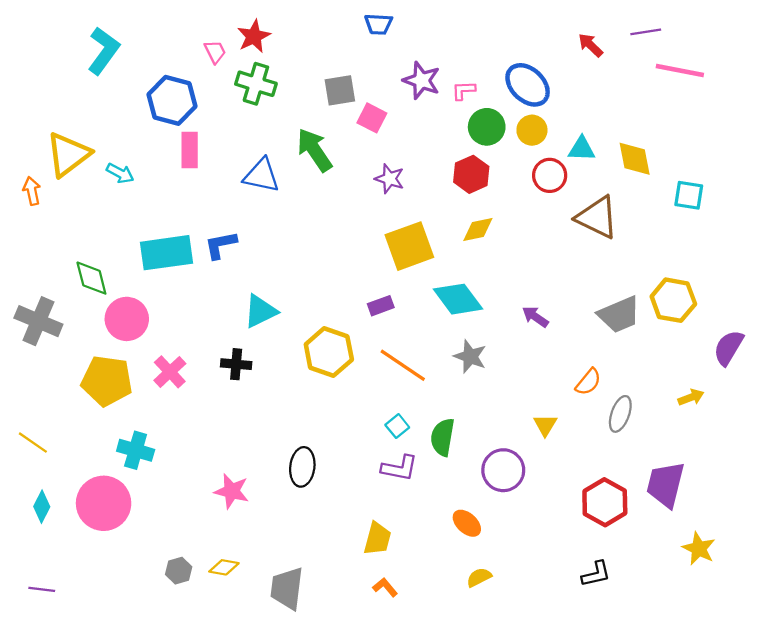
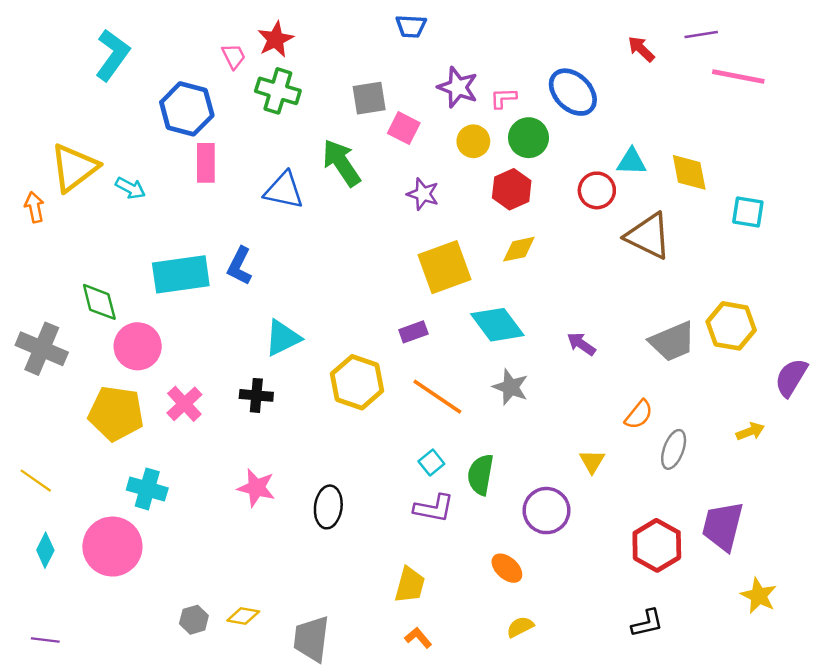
yellow circle: (532, 130) -> (473, 141), moved
blue L-shape: (221, 245) -> (240, 266), turned -52
pink star: (232, 491) -> (256, 488), moved

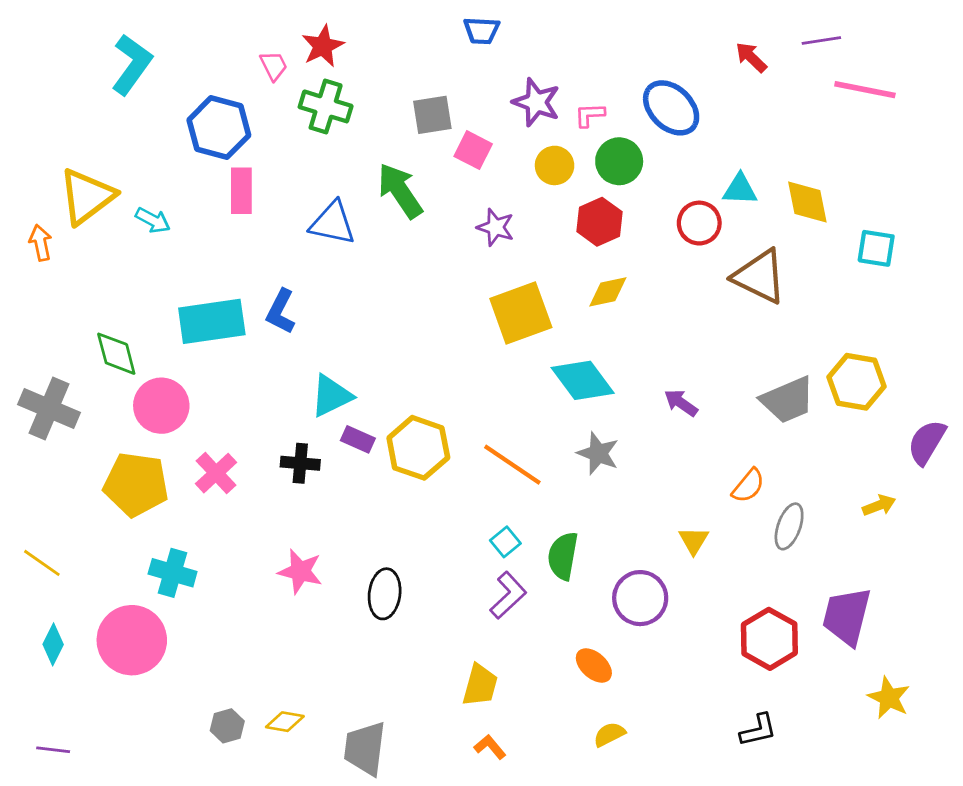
purple rectangle: (413, 332) -> (358, 439), moved, turned 44
purple L-shape: (434, 508) -> (508, 595), turned -54

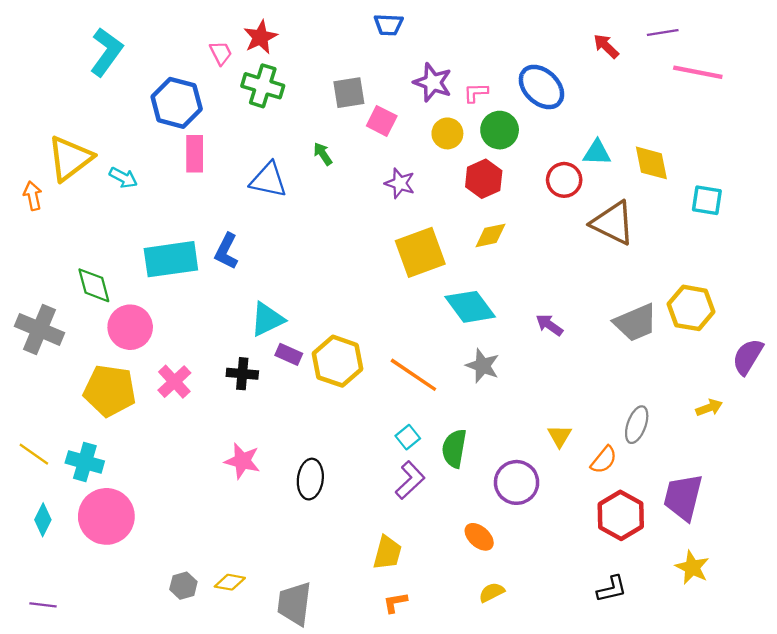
green arrow: (400, 191) -> (323, 154), size x0.5
orange semicircle: (748, 486) -> (604, 460), moved
cyan cross: (173, 573) -> (85, 462), moved
yellow star: (889, 698) -> (692, 567), moved
orange L-shape: (490, 747) -> (395, 603), turned -60

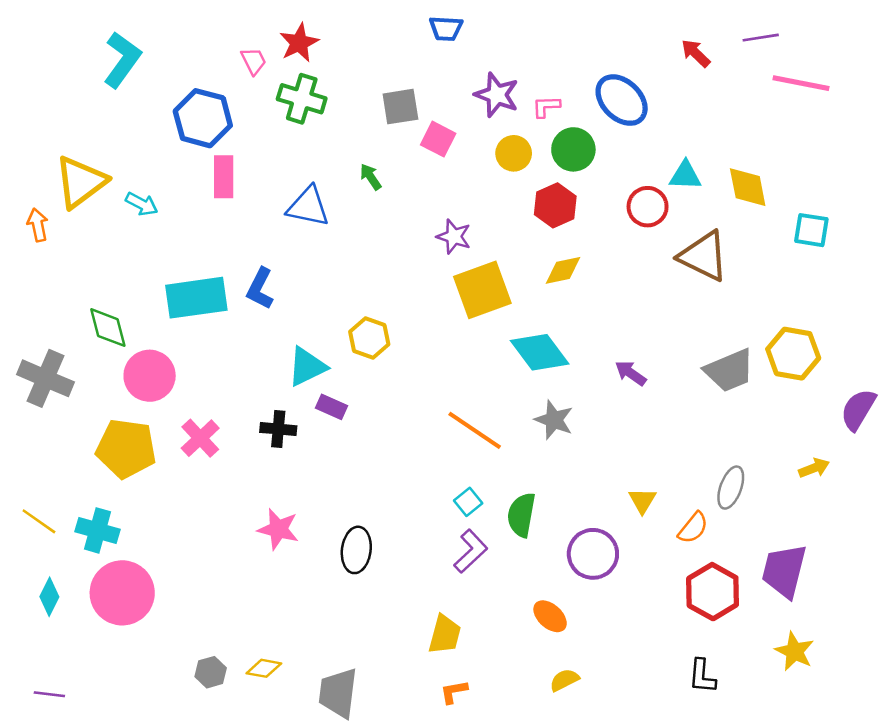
purple star: (400, 183) -> (454, 237), moved
yellow hexagon: (338, 361) -> (369, 338), moved, size x0.7
black L-shape: (612, 589) -> (702, 676), turned 108

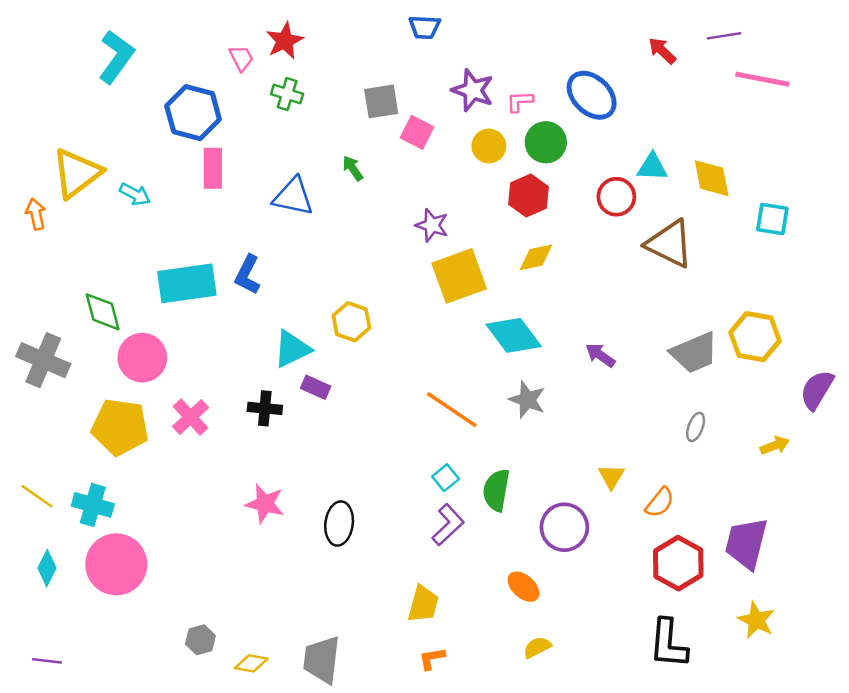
green cross: (302, 99) -> (287, 94), size x0.7
gray ellipse: (731, 488) -> (696, 427), moved, size x0.7
yellow diamond: (264, 668) -> (251, 663), moved
black L-shape: (702, 676) -> (668, 644), size x1.5

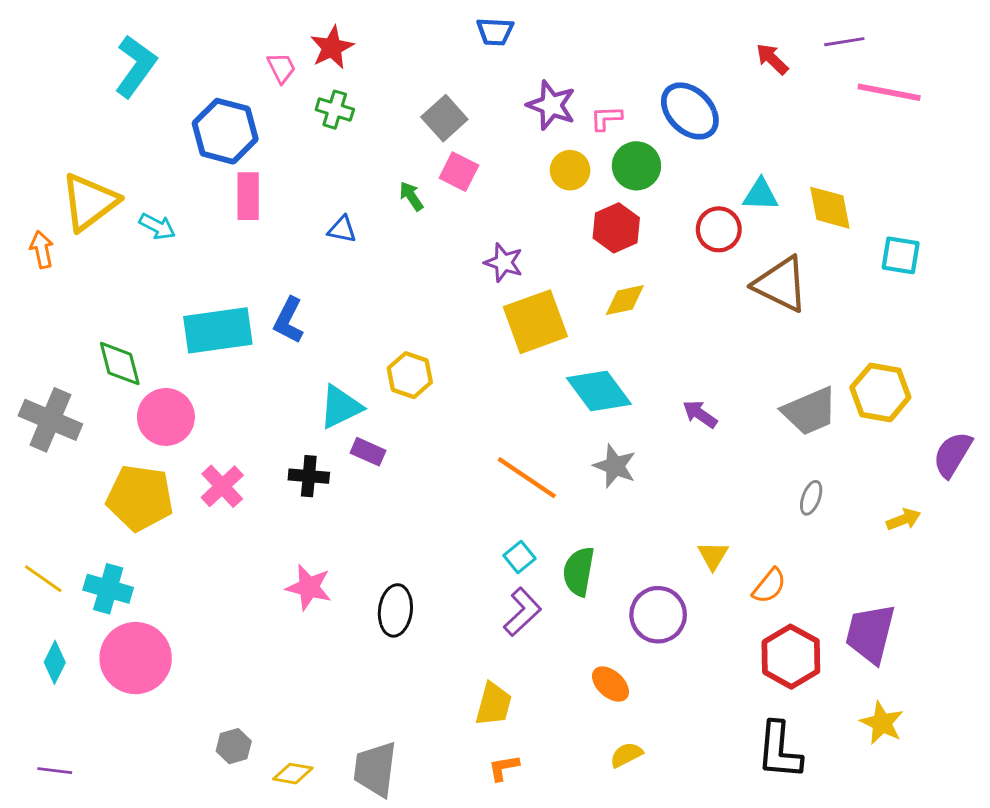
gray square: (381, 101) -> (444, 118), turned -33
pink square: (417, 132) -> (459, 172), moved
blue triangle: (293, 197) -> (342, 229), size x0.6

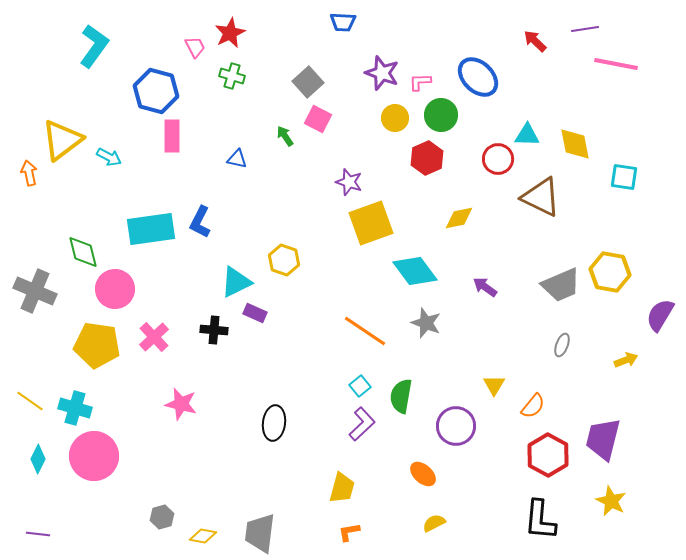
yellow diamond: (625, 300) -> (459, 218), moved
pink star: (309, 587) -> (181, 404), moved

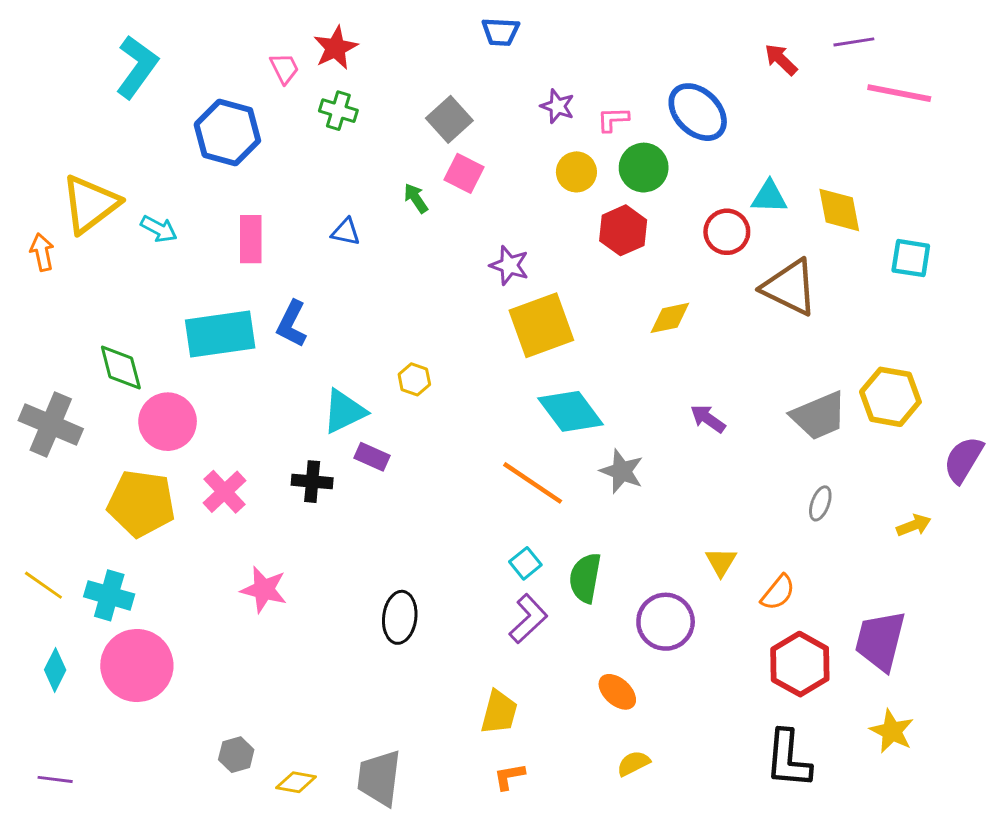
purple star: (382, 73) -> (557, 106), size x0.7
pink rectangle: (172, 136) -> (251, 239), moved
yellow hexagon: (284, 260) -> (414, 379), size x0.7
cyan diamond: (415, 271) -> (571, 411), moved

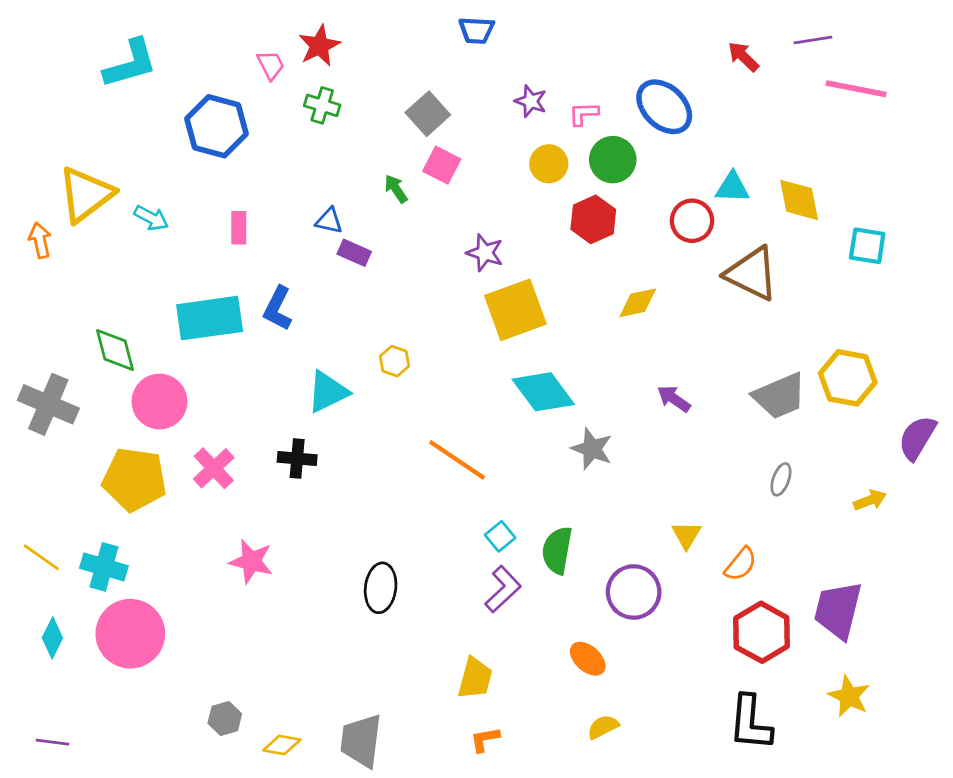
cyan L-shape: (137, 67) -> (130, 64), turned 38
pink rectangle: (251, 239) -> (239, 228), size x0.7
purple rectangle: (372, 457) -> (354, 253), moved
orange line: (533, 483) -> (457, 460), moved

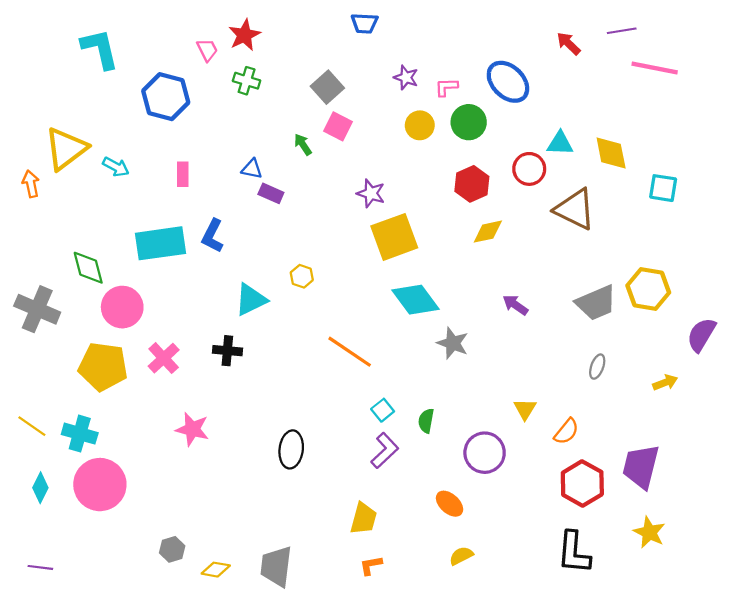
cyan L-shape: (130, 64) -> (100, 49), turned -87
red hexagon: (593, 219) -> (472, 184), moved
green semicircle: (557, 550) -> (426, 421), size x0.7

